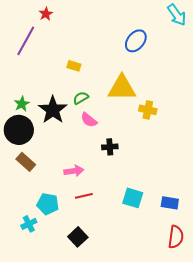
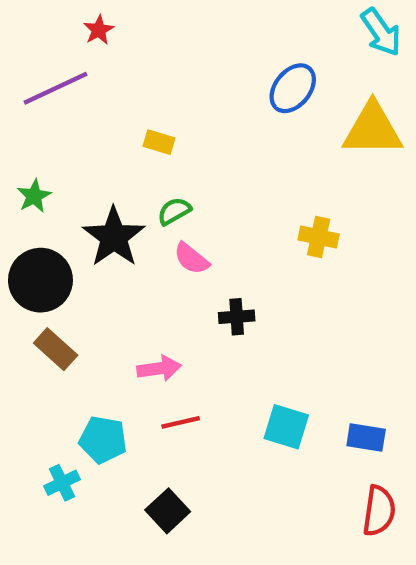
purple line: (26, 41) -> (56, 88), turned 36
yellow triangle: (122, 88) -> (373, 129), moved
green star: (22, 104) -> (34, 196), moved

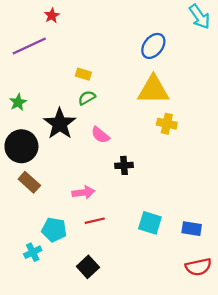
yellow triangle: (373, 129) -> (153, 90), moved
green semicircle: (174, 211) -> (87, 98), moved
red semicircle: (379, 511) -> (198, 267), turned 70

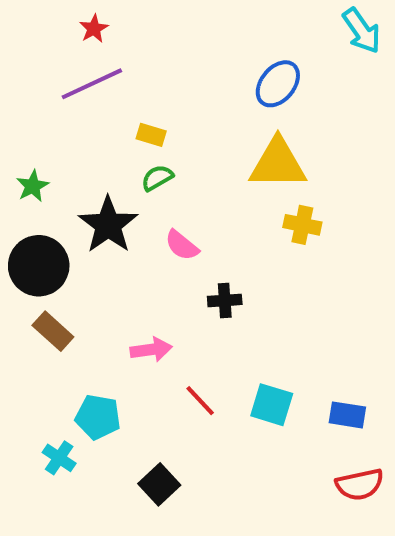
purple line: (29, 46) -> (92, 84), moved
red line: (95, 221) -> (200, 401), moved, turned 60
cyan cross: (33, 252) -> (59, 458), turned -30

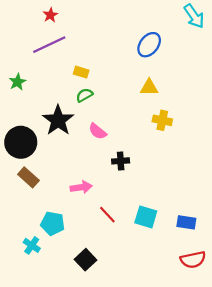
yellow triangle: (278, 164) -> (149, 87), size x0.6
green star: (33, 186) -> (17, 82), moved

